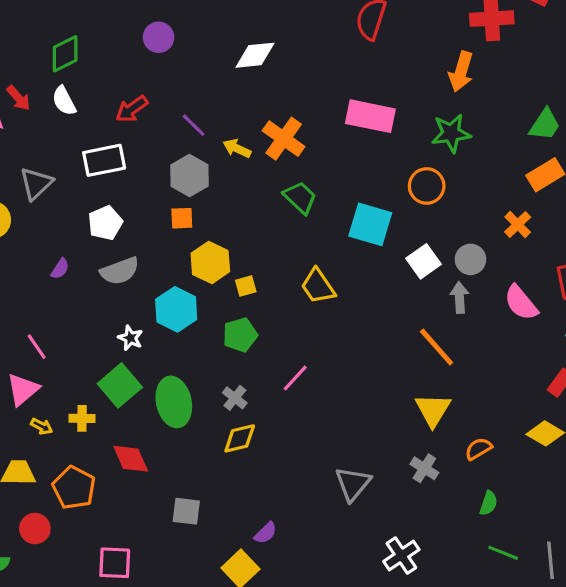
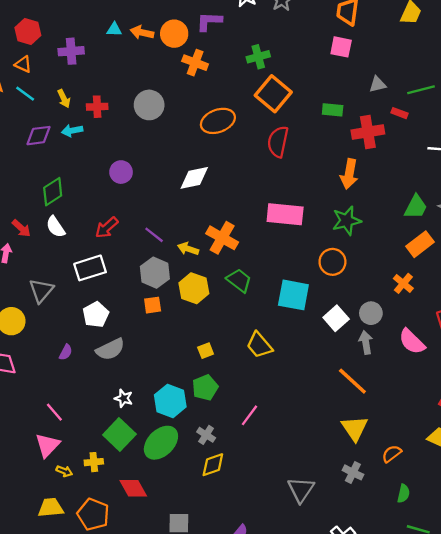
yellow hexagon: (210, 262) -> (194, 288), moved
cyan hexagon: (176, 309) -> (170, 401), moved
green ellipse: (174, 402) -> (161, 443), turned 64

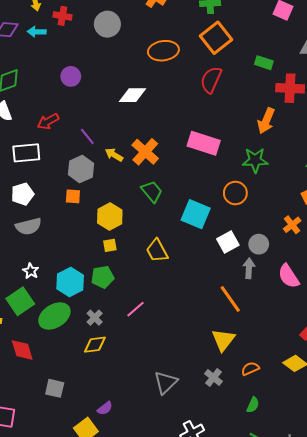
yellow hexagon: (194, 288) -> (110, 216), moved

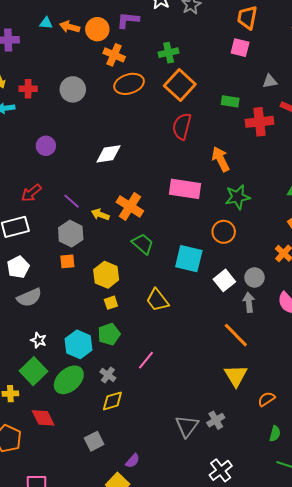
orange ellipse: (163, 51) -> (129, 84), moved
orange arrow: (266, 121) -> (221, 159), moved, turned 140
gray cross: (213, 377) -> (216, 420), moved, turned 30
gray square: (55, 388) -> (94, 441), moved, turned -30

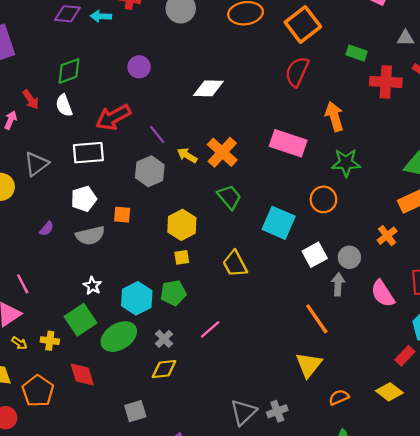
red arrow: (31, 193) -> (113, 117), size x1.4
orange square: (67, 261) -> (122, 215), moved

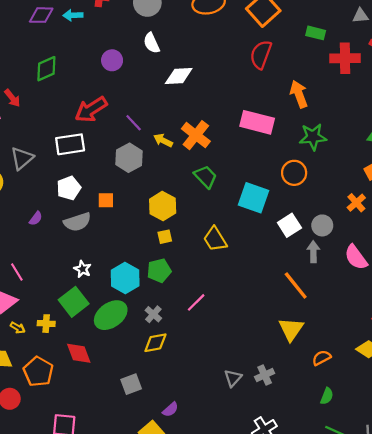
white semicircle: (64, 105) -> (152, 43), moved
gray triangle: (243, 412) -> (233, 378), size x0.7

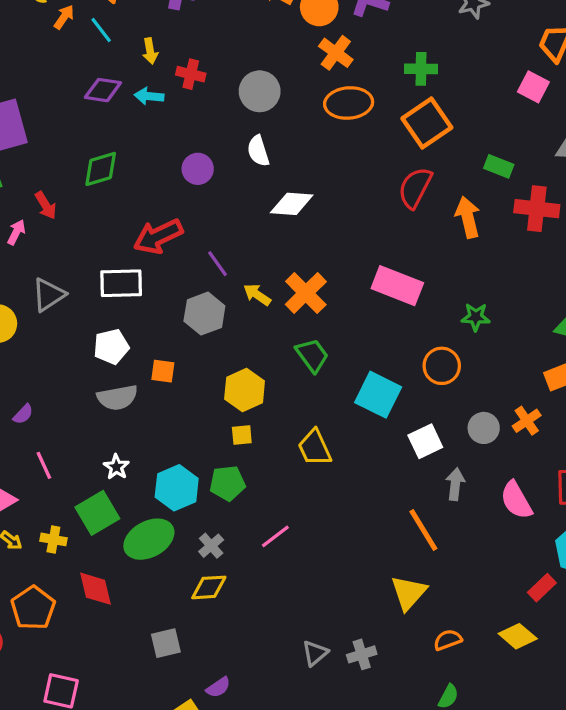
orange arrow: (299, 94) -> (468, 217), moved
green star: (313, 137) -> (476, 317), size x0.7
purple semicircle: (36, 218) -> (23, 414), moved
gray circle: (322, 225) -> (484, 428), moved
pink line: (17, 272) -> (44, 465), moved

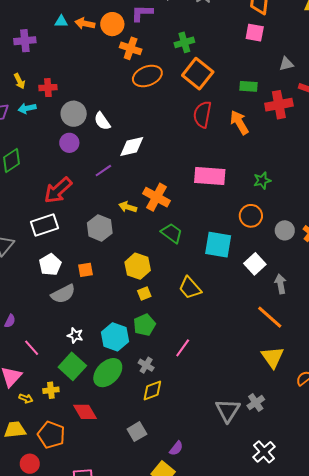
gray circle: (260, 91) -> (74, 114), moved
purple line: (218, 264) -> (103, 171), moved, turned -72
gray circle: (484, 428) -> (285, 230), moved
gray triangle: (315, 653) -> (228, 410), size x1.5

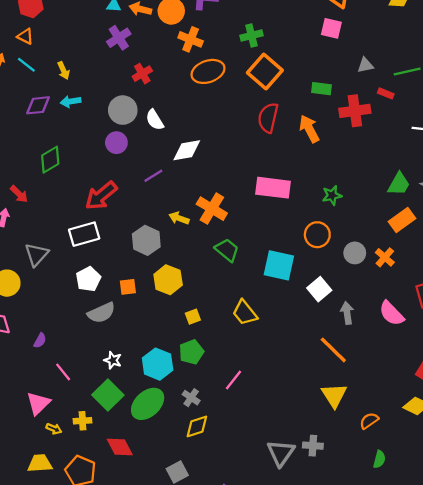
purple cross: (25, 41) -> (119, 38), moved, turned -30
red cross: (48, 88) -> (142, 74), moved, turned -30
yellow hexagon: (138, 266) -> (168, 280), moved
gray cross: (256, 403) -> (313, 446), turned 36

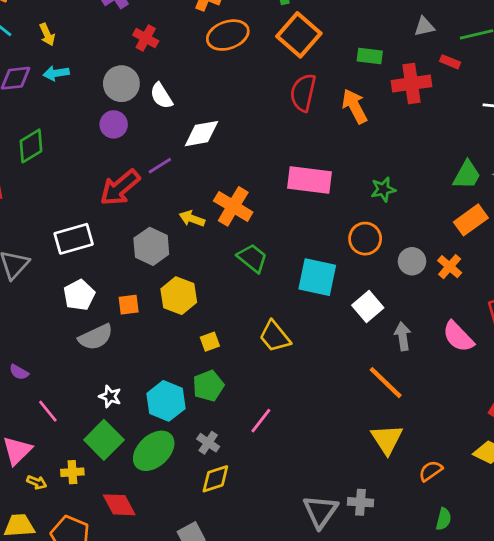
red cross: (142, 74) -> (146, 38), turned -30
red arrow: (101, 196) -> (120, 188), moved
purple semicircle: (40, 341) -> (19, 372), turned 91

